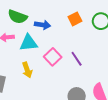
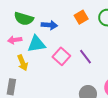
yellow arrow: (27, 70) -> (23, 63), moved

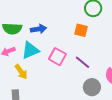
orange square: (81, 17) -> (81, 30), moved, turned -32
purple line: (85, 57) -> (82, 62), moved

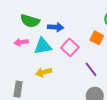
pink square: (57, 57) -> (70, 47), moved
yellow arrow: (21, 72) -> (44, 72), moved, turned 98

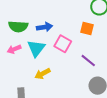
cyan triangle: (43, 46) -> (36, 48), turned -30

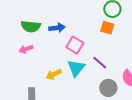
orange square: (87, 28) -> (107, 28), moved
cyan triangle: (36, 48) -> (76, 68), moved

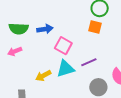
purple line: (100, 63) -> (89, 62), turned -63
cyan triangle: (76, 68) -> (66, 69), turned 36

